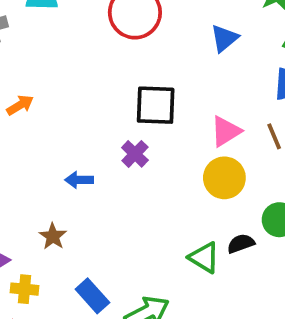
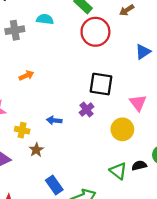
pink triangle: (226, 131) -> (138, 103), turned -42
yellow circle: (224, 178) -> (122, 129), moved
yellow cross: (25, 289) -> (22, 130), moved

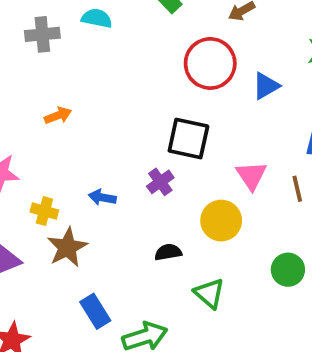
red circle: (95, 32) -> (210, 63), moved
brown star: (36, 150) -> (67, 247), size x1.5
black semicircle: (139, 165) -> (168, 252), moved

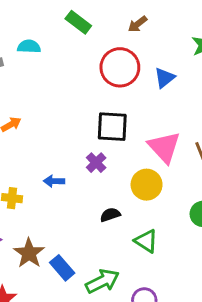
pink triangle: (251, 176) -> (164, 147), size x1.4
brown star: (67, 247) -> (29, 253), moved

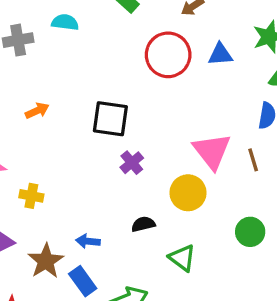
blue triangle: (165, 78) -> (220, 54), moved, turned 30
black square: (112, 127) -> (110, 119), moved
blue arrow: (54, 181) -> (88, 241), moved

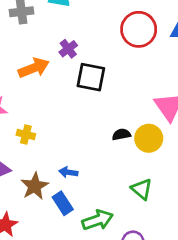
orange arrow: (37, 111) -> (34, 68), size x1.6
purple cross: (132, 163) -> (68, 49), moved
black semicircle: (143, 224) -> (121, 134), moved

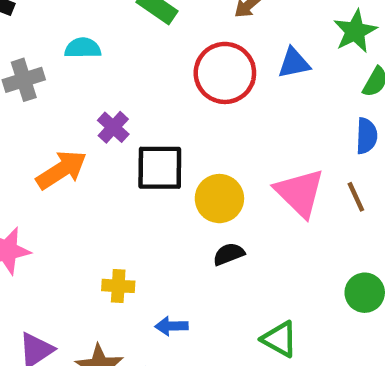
yellow cross: (26, 134) -> (118, 286), moved
yellow circle: (149, 138) -> (219, 199), moved
blue arrow: (68, 172) -> (172, 326), moved

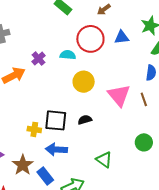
cyan semicircle: (83, 48) -> (68, 55), moved
black square: (160, 168) -> (56, 120), moved
yellow circle: (219, 199) -> (84, 82), moved
blue arrow: (172, 326) -> (56, 149), size x1.5

